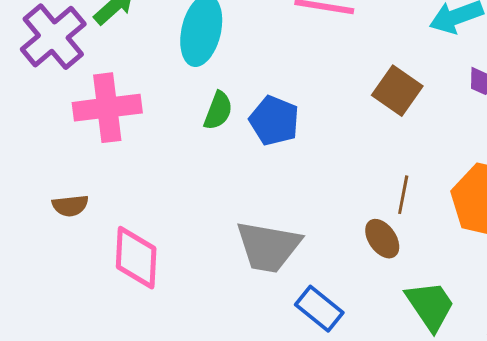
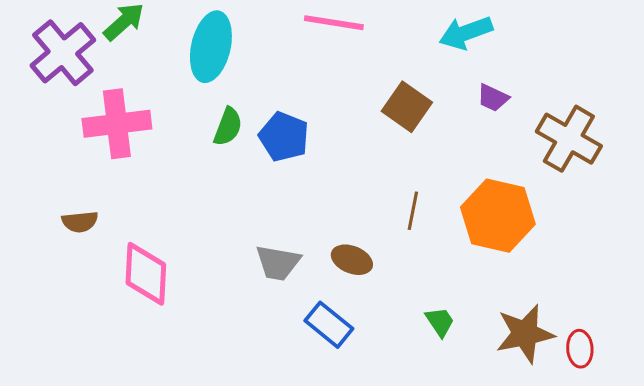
brown ellipse: (382, 239) -> (352, 260), moved, turned -33
gray trapezoid: (268, 247) -> (278, 263), size x0.7
green trapezoid: (430, 306) -> (440, 322), size x0.6

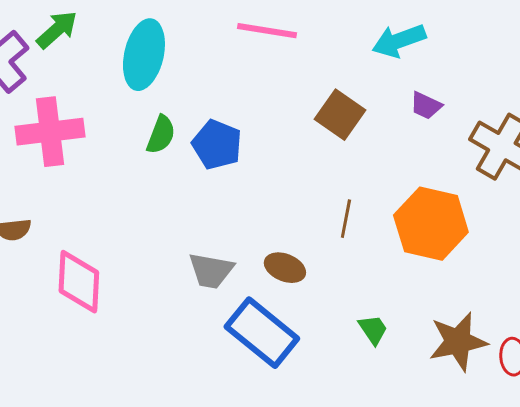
blue rectangle: (329, 325) -> (262, 333), size x1.5

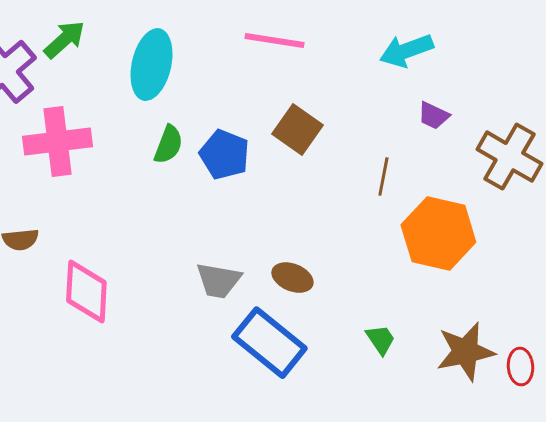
brown square: (340, 115) -> (297, 130), moved
brown line: (346, 219) -> (383, 177), moved

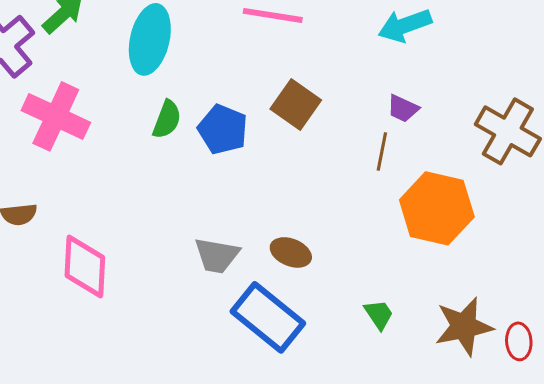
purple trapezoid: (433, 116) -> (403, 108), moved
pink cross: (57, 142) -> (56, 116), turned 32

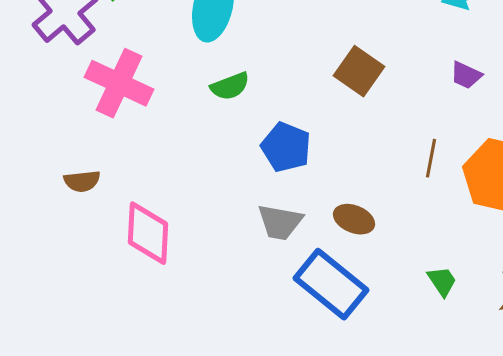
green semicircle: (167, 119) -> (230, 86), turned 48
blue pentagon: (223, 129) -> (286, 147), moved
brown line: (382, 151) -> (431, 158), moved

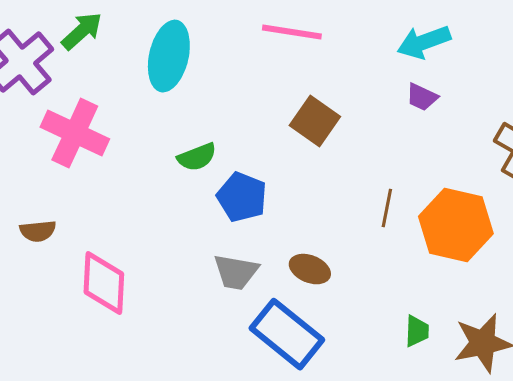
purple trapezoid: (466, 75) -> (422, 97), moved
green semicircle: (230, 86) -> (197, 157), moved
green trapezoid: (442, 281) -> (417, 331), moved, turned 36

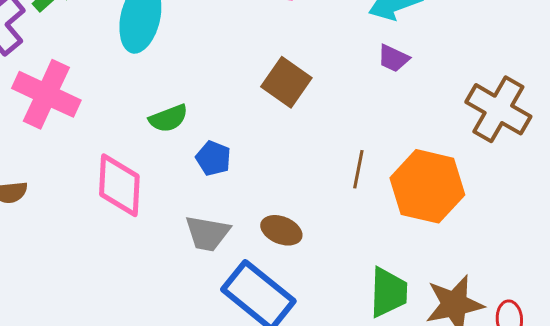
blue pentagon: (242, 197) -> (213, 158), size x0.7
pink diamond: (104, 283) -> (119, 185), moved
green trapezoid: (417, 331) -> (388, 292), size x1.6

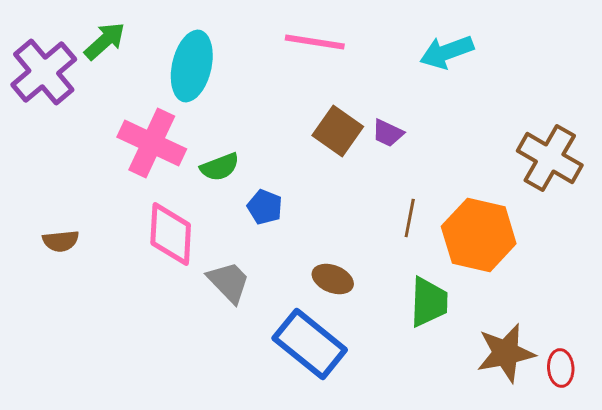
purple trapezoid: (393, 58) -> (388, 133), moved
pink cross: (46, 94) -> (152, 143), moved
gray trapezoid: (207, 233) -> (229, 282), moved, turned -144
green trapezoid: (388, 292) -> (429, 302), moved

